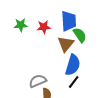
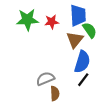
green star: (21, 25) -> (27, 20), size x1.5

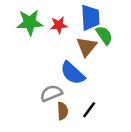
blue semicircle: (82, 62) -> (73, 73), moved, turned 115
black line: (83, 80) -> (89, 110), moved

